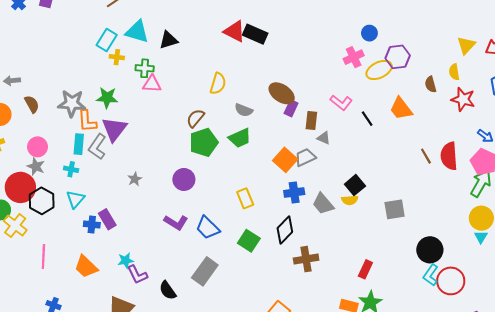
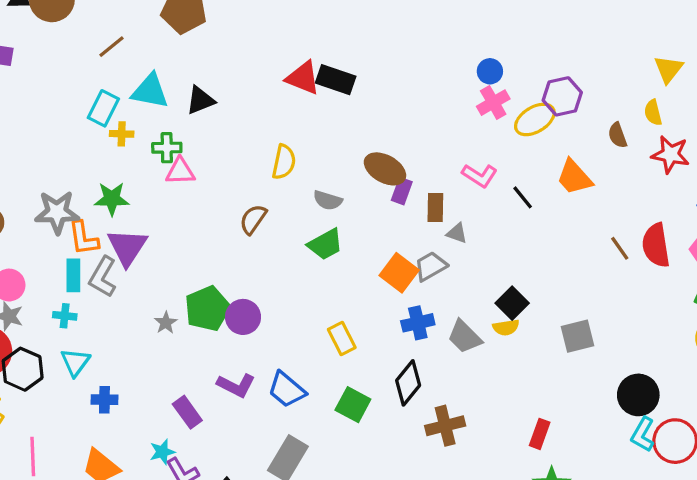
blue circle: (369, 33) -> (490, 71), moved
green pentagon: (204, 142) -> (207, 309), moved
purple rectangle: (107, 219) -> (187, 412), moved

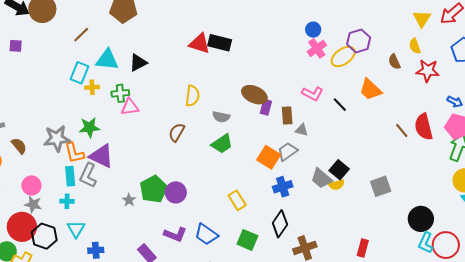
purple triangle: (127, 247) -> (101, 156), turned -32
gray trapezoid: (465, 337) -> (321, 178), moved

